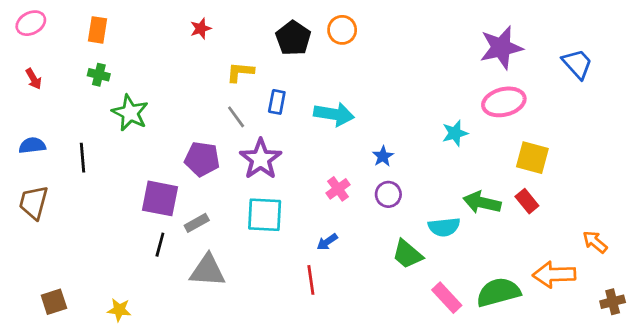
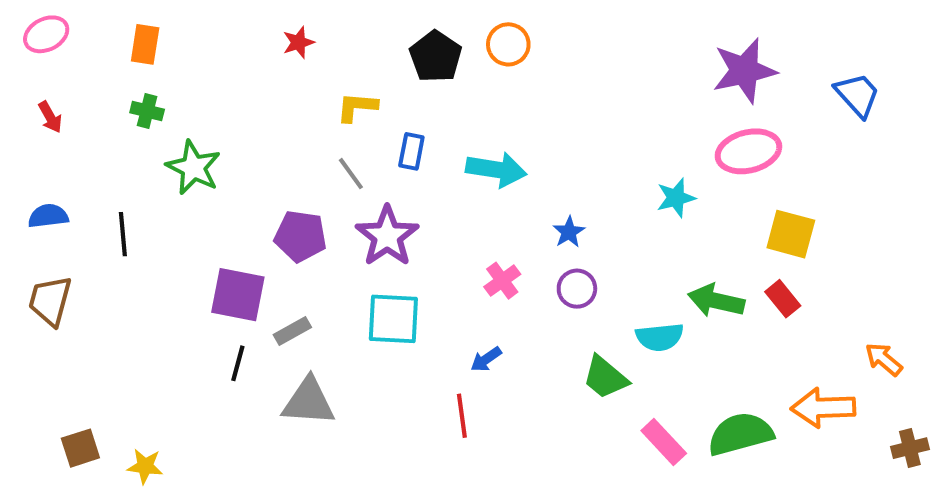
yellow star: (119, 310) -> (145, 466), moved

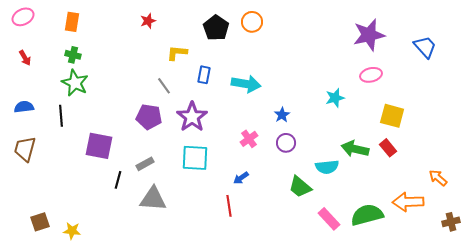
pink ellipse: (748, 151) -> (371, 75), size x0.7
green star: (193, 168) -> (75, 83), moved
gray line: (351, 174) -> (164, 86), moved
purple square: (238, 295) -> (99, 146), moved

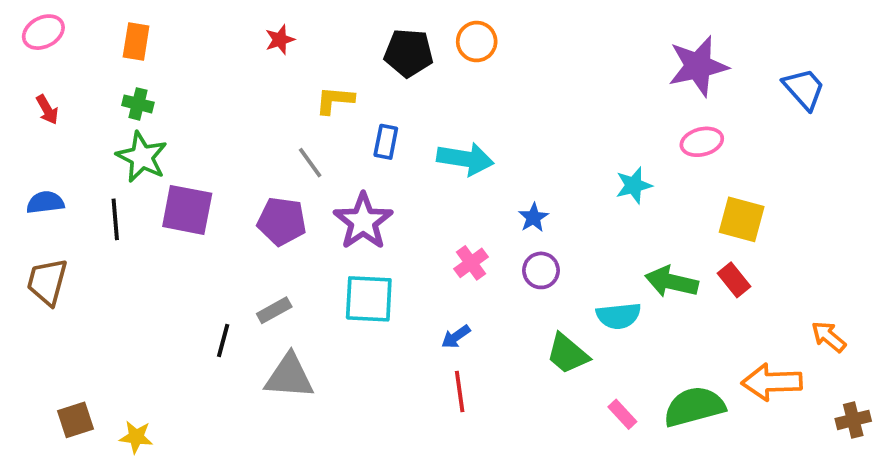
black pentagon: (216, 28) -> (409, 53), turned -30
purple square: (99, 146) -> (187, 210), moved
red line: (229, 206) -> (460, 392), moved
pink rectangle: (329, 219) -> (622, 414), size x0.7

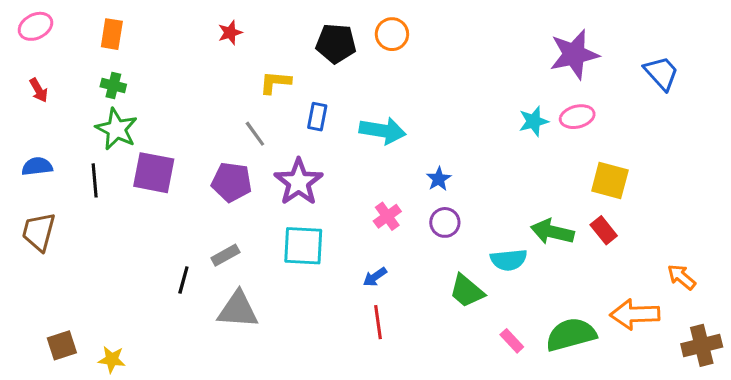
cyan star: (634, 185) -> (534, 121), moved
brown cross: (853, 420) -> (702, 345), size x1.4

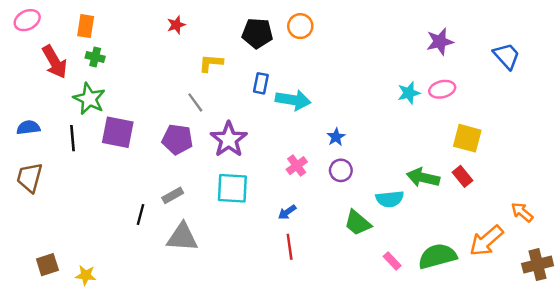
purple star: (574, 54) -> (440, 42), size x0.7
green cross: (113, 85) -> (95, 57), moved
red arrow: (39, 90) -> (55, 62), moved, size x1.8
blue rectangle: (317, 117) -> (261, 83), moved
orange arrow: (635, 314) -> (486, 241), turned -39

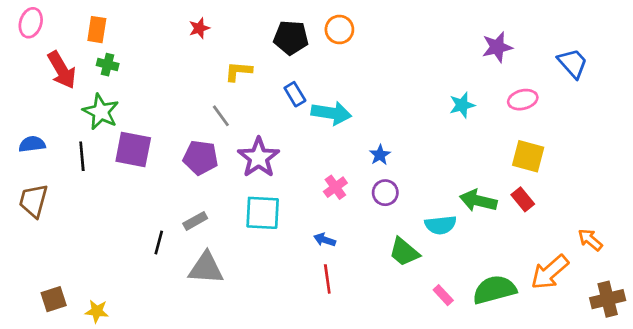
pink ellipse: (27, 20) -> (31, 23), turned -45
blue rectangle: (261, 83) -> (295, 94), turned -42
pink ellipse: (442, 89) -> (523, 100), moved
blue arrow: (287, 212) -> (325, 240), turned 54

